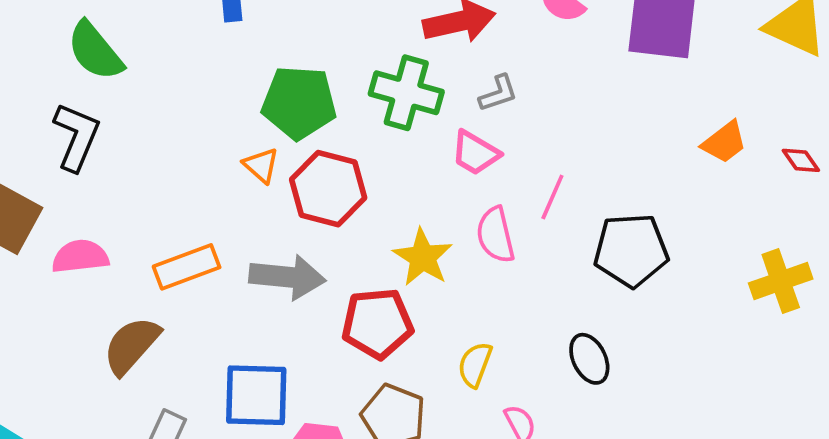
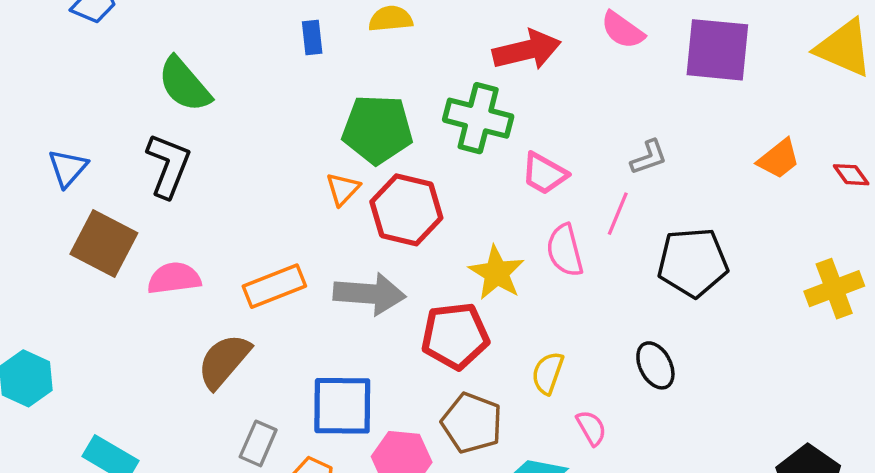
gray L-shape: (498, 93) -> (649, 157), moved
orange triangle: (261, 165) -> (343, 189), turned 33

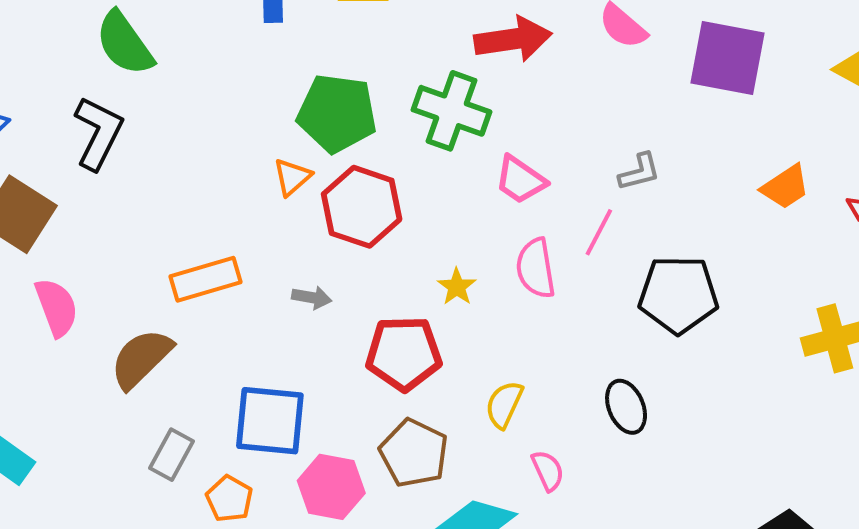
yellow star: (497, 273) -> (457, 287), size x0.6
pink semicircle: (174, 278) -> (57, 307), moved, turned 72
gray arrow: (370, 294) -> (312, 298), size x0.5

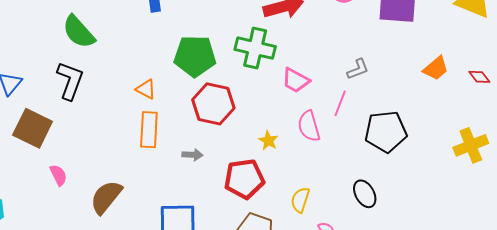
orange triangle: (292, 177) -> (146, 89), moved, turned -45
orange rectangle: (206, 279) -> (149, 130), moved, turned -64
pink semicircle: (57, 307) -> (58, 175), size x0.7

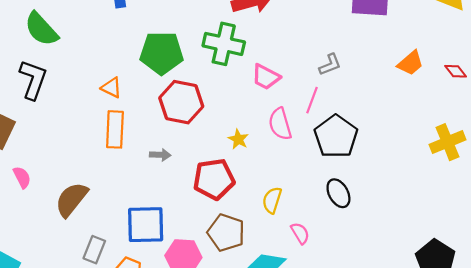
black pentagon: (386, 132) -> (336, 136), moved, turned -30

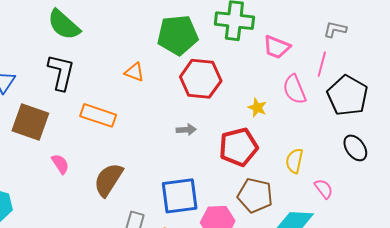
gray L-shape: (330, 65) -> (335, 29), turned -140
orange rectangle: (115, 129) -> (98, 115), moved, turned -68

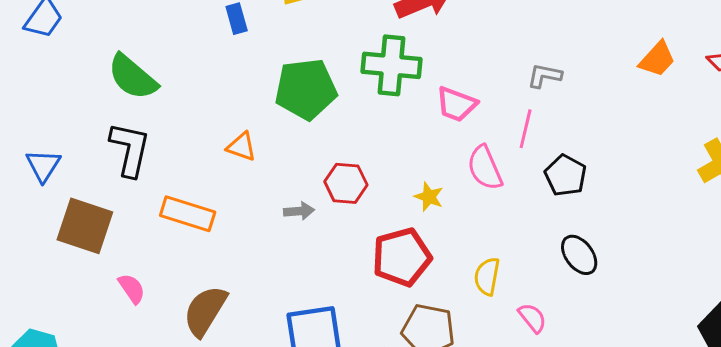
red hexagon: (201, 79) -> (346, 183), moved, size x0.7
black pentagon: (347, 96) -> (566, 175), size x0.7
gray arrow: (186, 130) -> (299, 211), moved

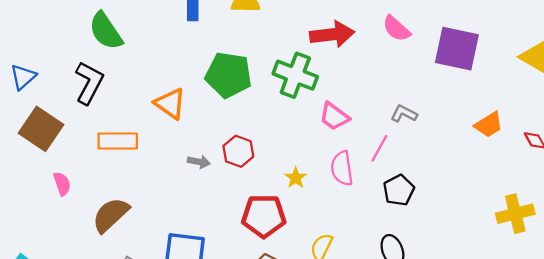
orange triangle: (241, 147) -> (170, 104), size x1.4
orange rectangle: (188, 214) -> (118, 141), turned -33

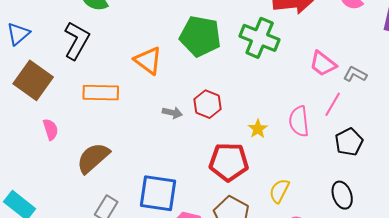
pink trapezoid: (334, 117) -> (323, 64), moved

